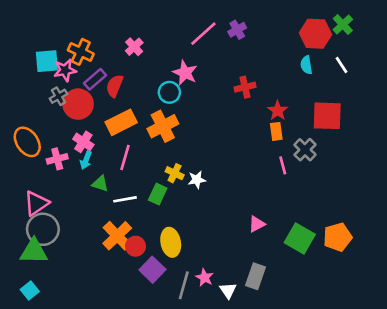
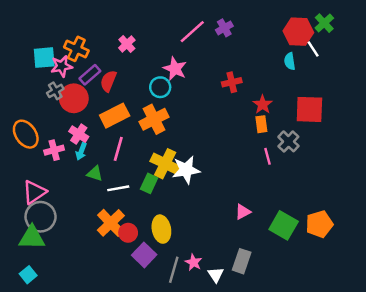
white line: (342, 65) -> (313, 49), moved
yellow cross: (175, 173) -> (165, 164), size x1.6
white star: (197, 180) -> (186, 170), size x1.6

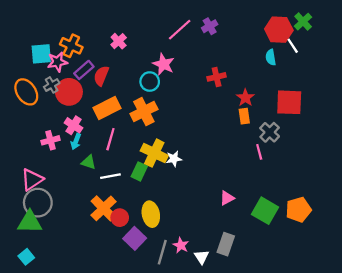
orange ellipse: (26, 134) -> (26, 92), moved
pink line: (268, 156) -> (259, 152), moved
white star: (186, 170) -> (174, 159), size x0.6

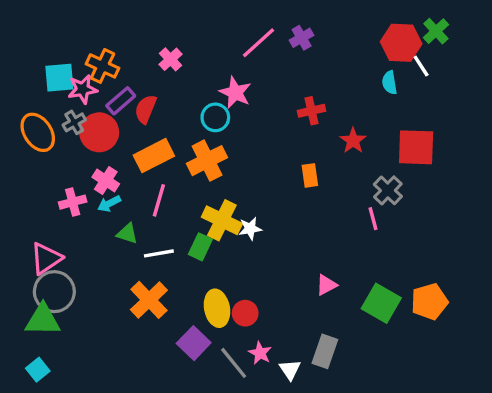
orange rectangle: (244, 116) -> (310, 175), moved
cyan arrow: (76, 141) -> (109, 204), turned 42
red circle: (120, 218) -> (245, 313), moved
gray line: (162, 252) -> (234, 363), turned -55

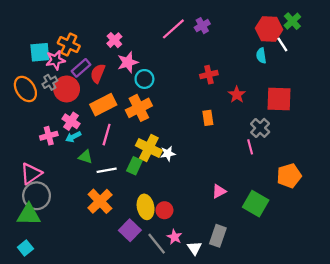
pink star: (235, 93) -> (128, 62), moved, turned 30
orange pentagon: (429, 302) -> (289, 176), moved

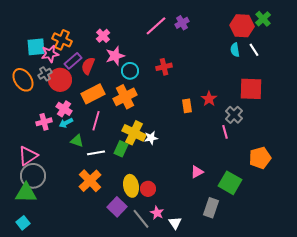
white line: (282, 44) -> (254, 50), moved
red cross: (209, 75) -> (164, 67), moved
red star: (237, 95) -> (209, 99), moved
gray rectangle: (218, 236) -> (211, 208), moved

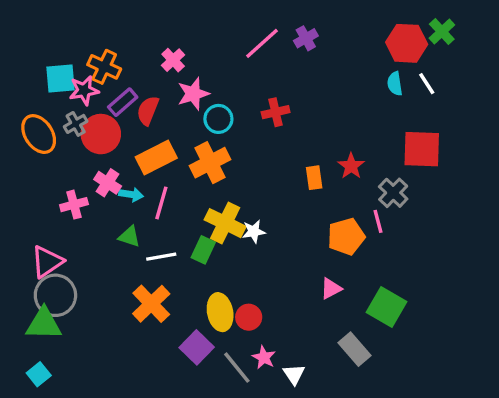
cyan arrow: (66, 123) -> (131, 195), moved, turned -144
orange pentagon: (260, 158) -> (346, 237), moved
gray rectangle: (211, 208) -> (355, 349), turned -60

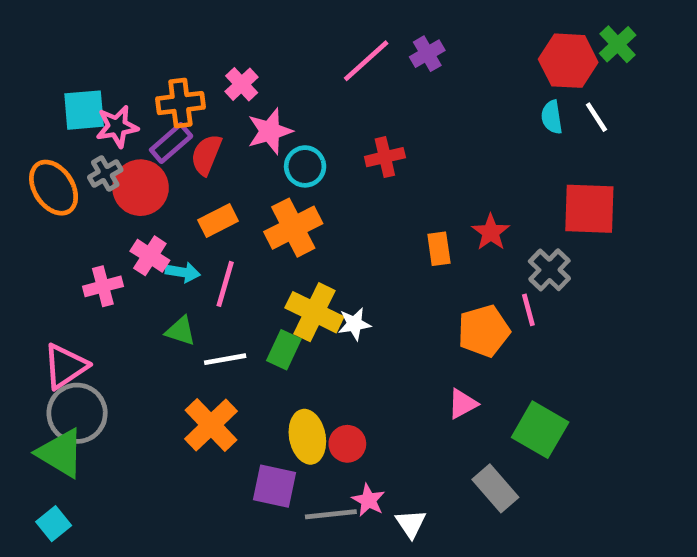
orange cross: (104, 67) -> (180, 103), moved, turned -32
orange rectangle: (156, 158) -> (218, 221), size x0.7
green triangle: (44, 324) -> (61, 453), turned 30
purple square: (197, 347) -> (274, 486), turned -32
gray line: (237, 368) -> (331, 514), turned -57

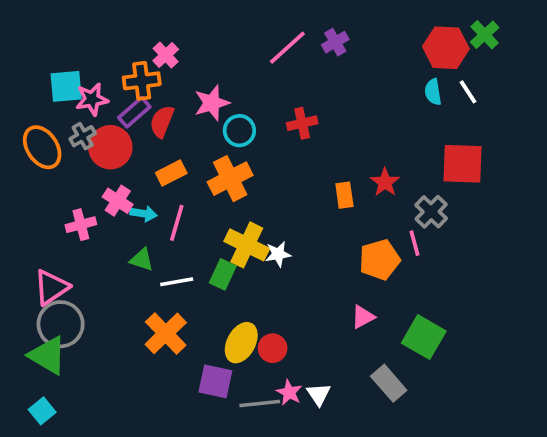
pink cross: (242, 84) -> (166, 55), moved
yellow ellipse: (307, 437) -> (241, 343), turned 39
white triangle: (411, 524) -> (319, 394), moved

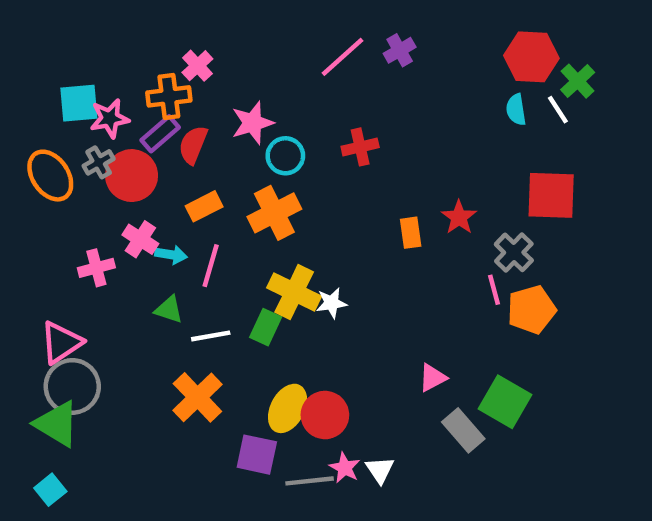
green cross: (485, 35) -> (578, 81), moved
orange pentagon: (380, 260) -> (531, 310), moved
red circle: (273, 348) -> (325, 415), size x1.4
gray rectangle: (389, 383) -> (463, 430), moved

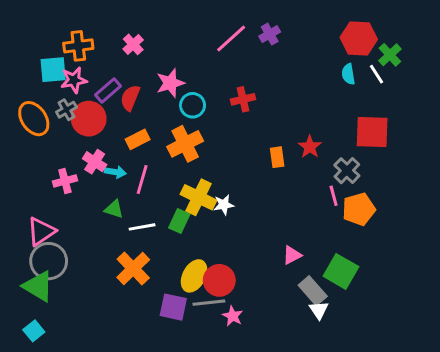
orange cross: (169, 96) -> (78, 46), moved
white triangle: (380, 470) -> (319, 310), moved
gray line: (310, 481) -> (209, 303), moved

